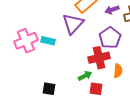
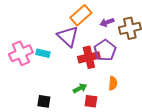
purple triangle: (73, 24) -> (68, 36), turned -30
red cross: (99, 58) -> (89, 57), moved

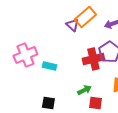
purple triangle: (68, 36) -> (72, 25), moved, size x0.6
cyan rectangle: (43, 53) -> (49, 66), moved

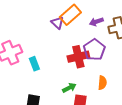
cyan rectangle: (49, 66) -> (34, 64), turned 56

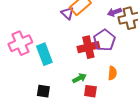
purple arrow: (96, 22) -> (114, 12), moved
cyan rectangle: (34, 64) -> (44, 54), size x1.5

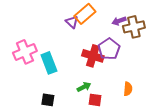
red cross: (88, 47) -> (93, 56), turned 30
orange semicircle: (112, 73) -> (128, 89), moved

